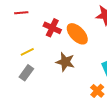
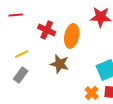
orange ellipse: (77, 34) -> (72, 36), turned 55

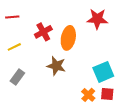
red cross: (47, 30) -> (43, 32), turned 36
yellow line: (22, 54) -> (14, 47), moved

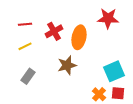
red line: (12, 17) -> (25, 24), moved
brown star: (56, 66) -> (67, 65), turned -30

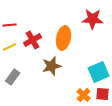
red cross: (54, 31) -> (33, 40), moved

